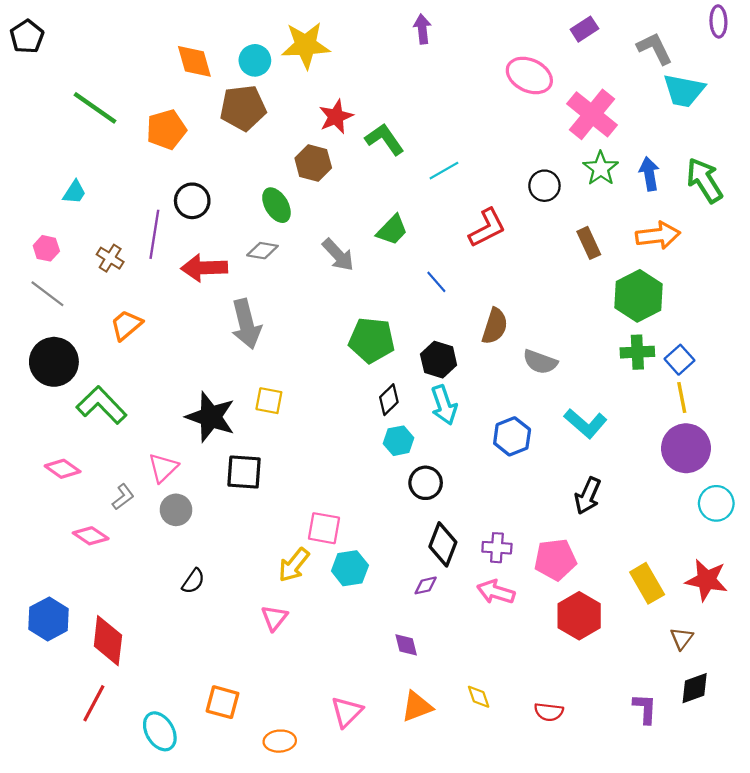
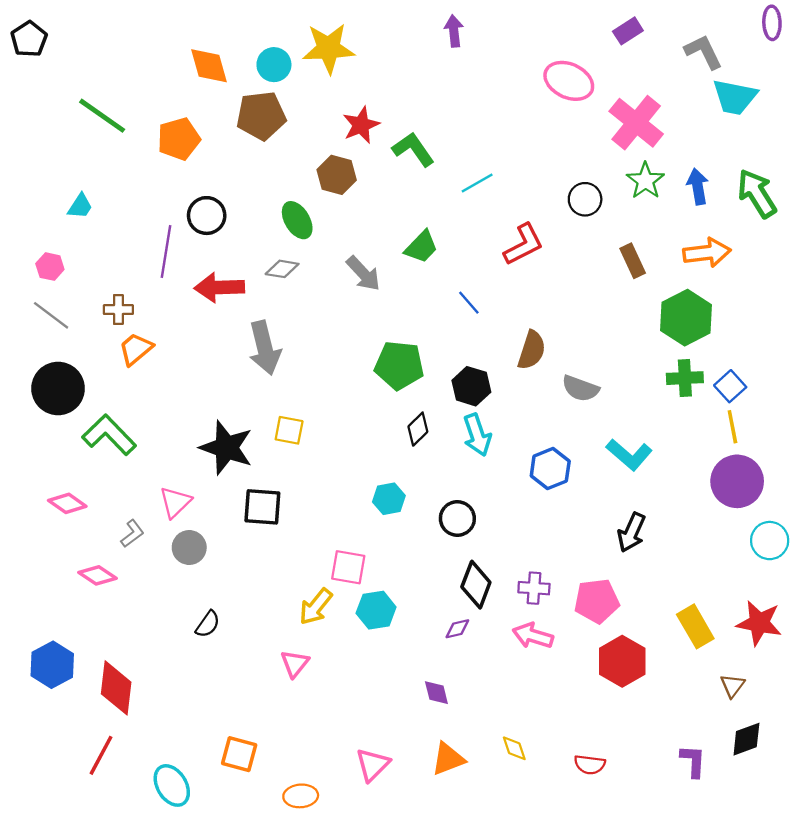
brown cross: (110, 258) -> (118, 310), moved, turned -32
cyan hexagon: (399, 441) -> (389, 499), moved

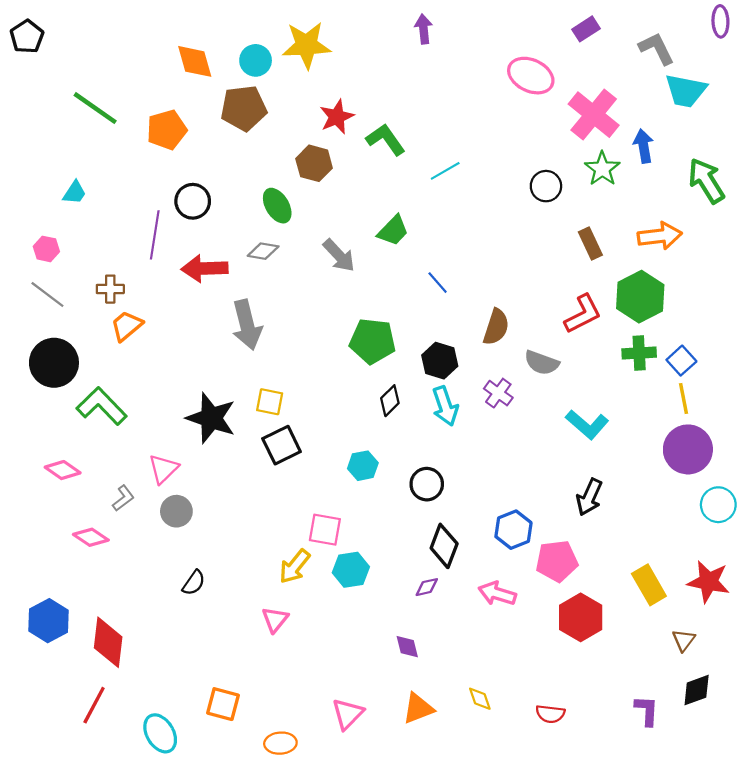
blue arrow: (698, 186) -> (643, 146), moved
red L-shape: (524, 245) -> (583, 314), moved
blue hexagon: (550, 469) -> (513, 530), moved
black square: (262, 507) -> (282, 445), moved, turned -30
purple cross: (534, 588) -> (498, 393), moved, turned 32

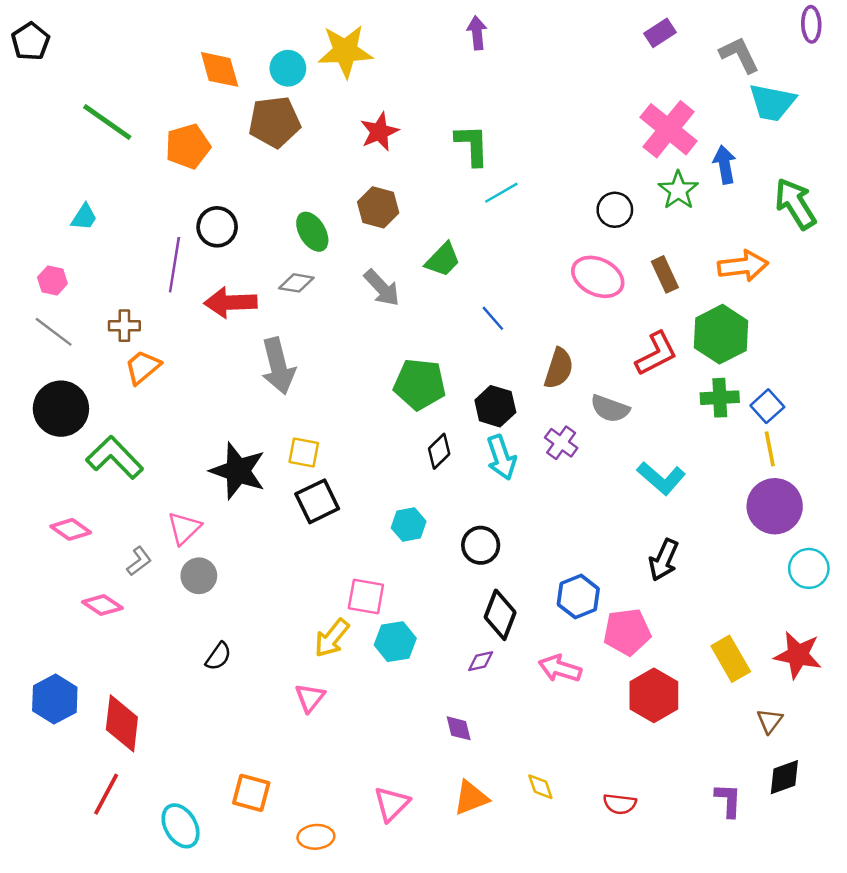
pink ellipse: (531, 76) -> (598, 277), moved
green L-shape: (386, 139) -> (472, 145), moved, turned 33
brown hexagon: (314, 163) -> (378, 207), moved

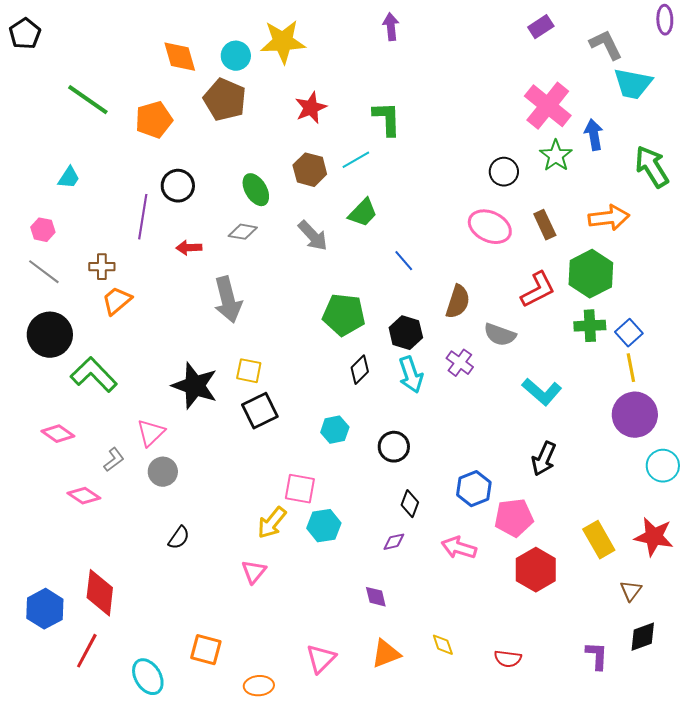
brown pentagon: (274, 122) -> (225, 100), turned 30
cyan line: (501, 193) -> (356, 160), moved
red arrow: (231, 302) -> (189, 248), size x0.6
black diamond: (500, 615) -> (410, 504), size x0.7
blue hexagon: (55, 699) -> (45, 609), moved

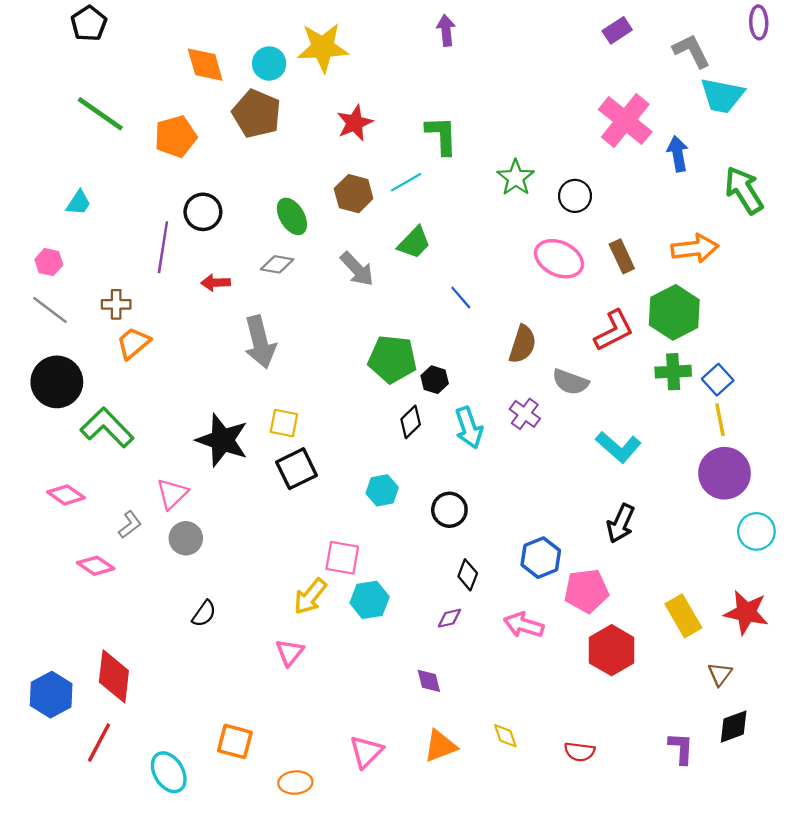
black pentagon: (25, 34) -> (89, 24), moved
green star: (556, 156) -> (516, 178), moved
black hexagon: (406, 333) -> (435, 380), moved, size x0.7

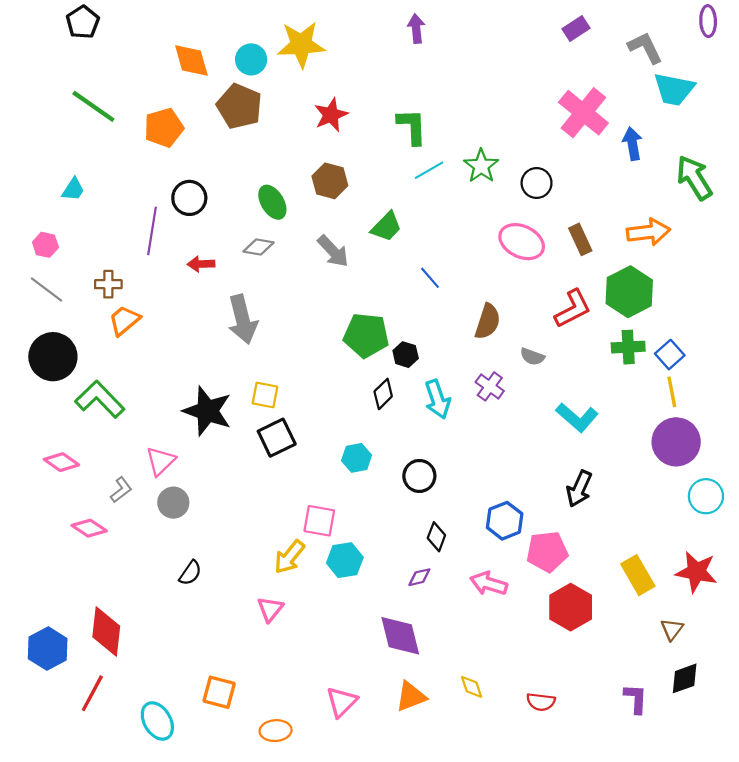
cyan line: (406, 182) -> (429, 170), moved
gray semicircle: (570, 382) -> (532, 357), size x0.7
purple diamond: (429, 681) -> (400, 636), size x1.8

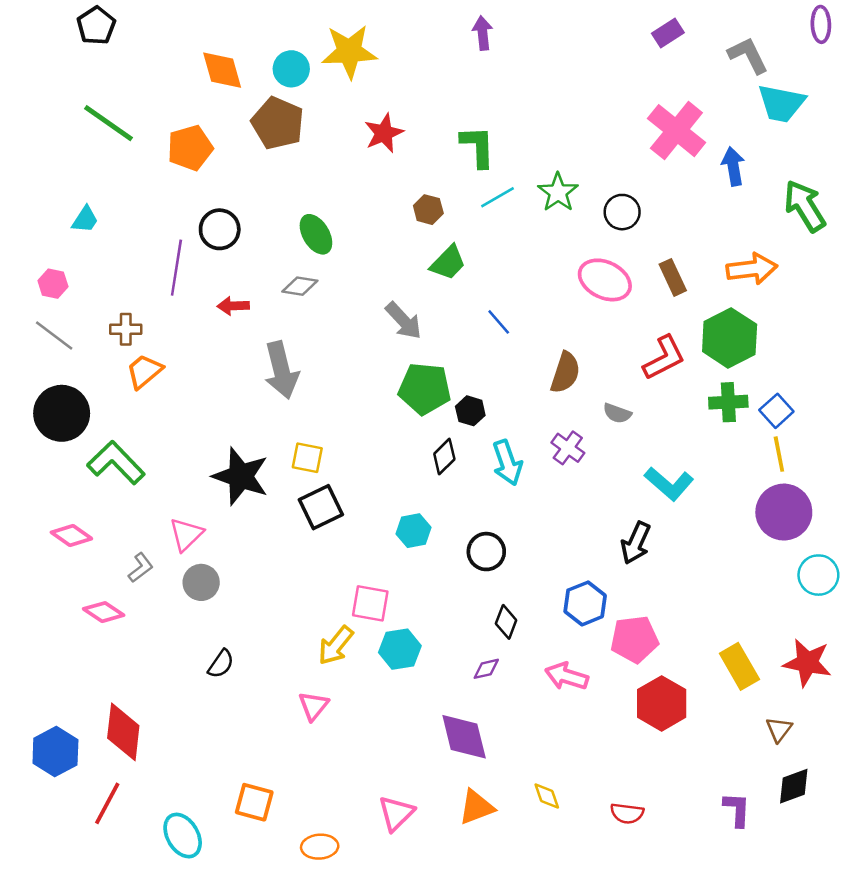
brown hexagon: (330, 181) -> (428, 210), moved, size x0.7
gray arrow: (333, 251) -> (404, 321), moved
black arrow: (579, 489) -> (636, 543), moved

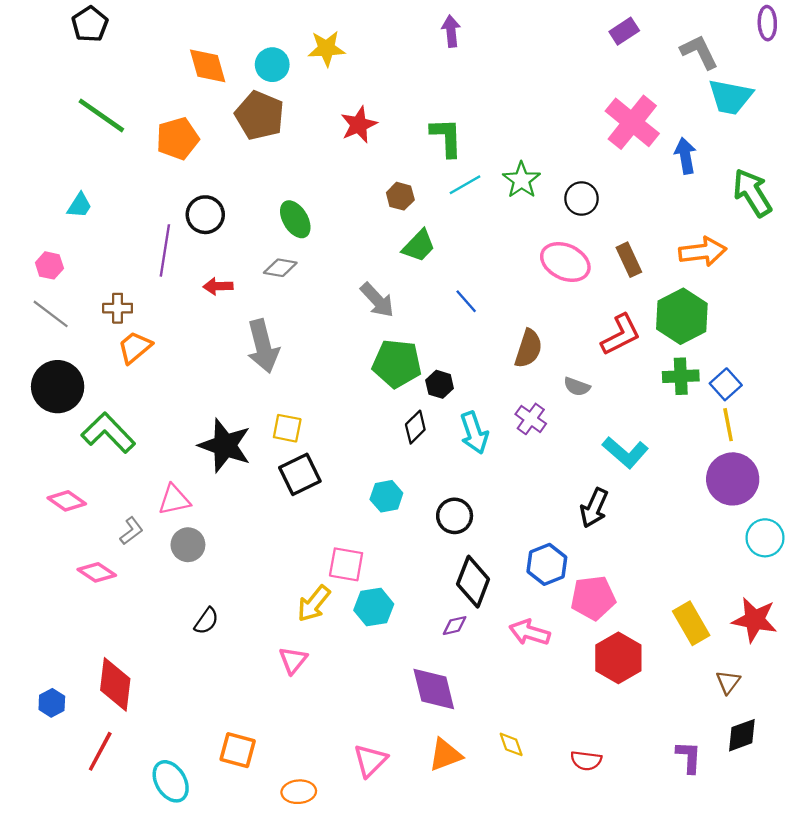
yellow star: (349, 52) -> (326, 48), size x0.7
pink triangle: (186, 534) -> (174, 500), turned 32
black diamond: (506, 622) -> (473, 582), size x1.6
blue hexagon: (55, 752) -> (52, 703), size x0.6

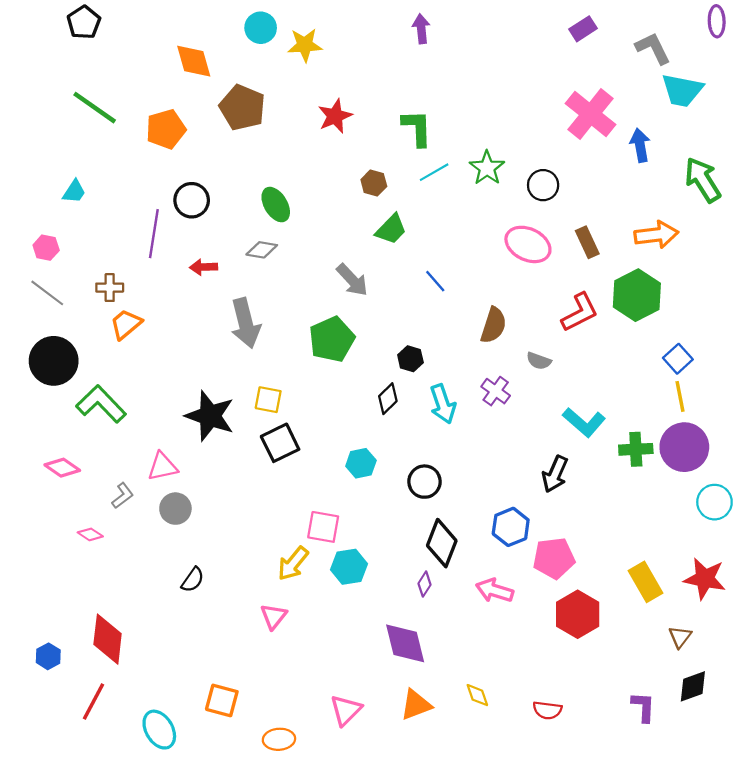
cyan circle: (272, 65) -> (261, 28), moved
green pentagon: (397, 364) -> (332, 339), moved, turned -30
green cross: (681, 376) -> (636, 449), moved
pink diamond: (97, 572) -> (90, 534), size x0.7
purple diamond: (455, 626) -> (424, 584), turned -45

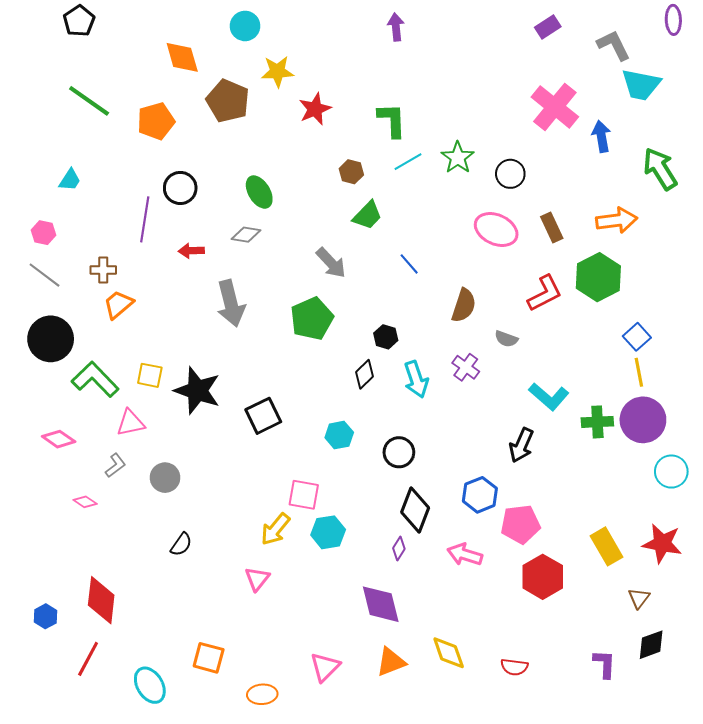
yellow star: (305, 45) -> (277, 72), moved
yellow square: (268, 400) -> (150, 375), moved
pink triangle: (163, 467) -> (131, 423), moved
yellow diamond: (477, 695) -> (449, 653), size x1.5

